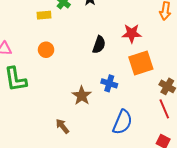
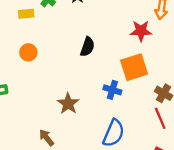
red star: (132, 33) -> (141, 31), moved
blue cross: (109, 83) -> (112, 90), moved

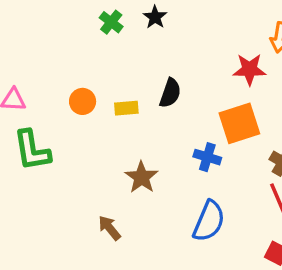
yellow rectangle: (26, 14) -> (126, 108), moved

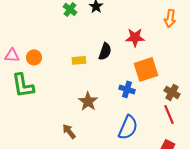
red star: (249, 69) -> (135, 37), moved
orange circle: (83, 101) -> (34, 57), moved

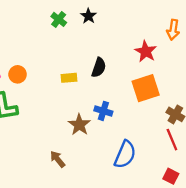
red star: (135, 37) -> (146, 51), moved, turned 30
blue cross: (127, 89) -> (103, 111), moved

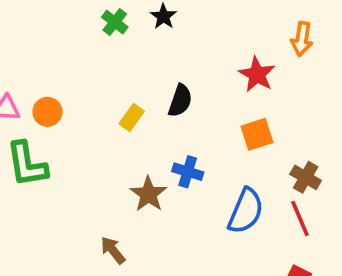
yellow rectangle: (69, 78) -> (132, 117), turned -49
orange square: (146, 88) -> (257, 134), size x0.7
blue semicircle: (125, 154) -> (246, 211), moved

